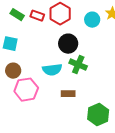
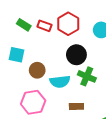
brown circle: (13, 71) -> (37, 70), moved

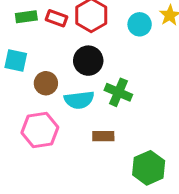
green rectangle: (24, 25) -> (26, 17), turned -40
black circle: (76, 55) -> (88, 61), moved

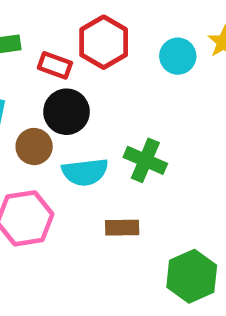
red rectangle: (56, 18) -> (55, 65), moved
black circle: (88, 61) -> (67, 112), moved

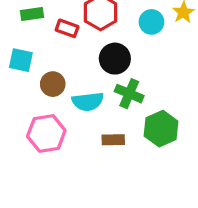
black circle: (67, 112) -> (115, 59), moved
green hexagon: (192, 276) -> (161, 129), moved

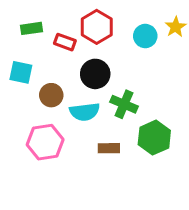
black circle: (115, 59) -> (95, 74), moved

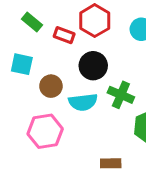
green rectangle: (32, 28) -> (32, 22), turned 48
brown rectangle: (109, 148) -> (111, 163), moved

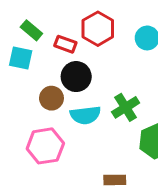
cyan square: (22, 64) -> (21, 58), moved
black circle: (93, 66) -> (76, 77), moved
green cross: (121, 95) -> (126, 107), turned 35

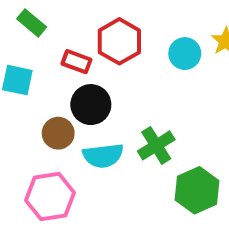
green rectangle: (31, 30) -> (32, 23), moved

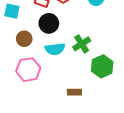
brown circle: (58, 133) -> (24, 39), moved

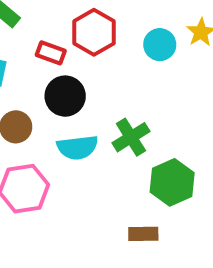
brown rectangle: (74, 92) -> (143, 234), moved

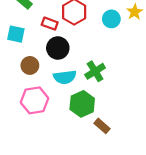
green hexagon: (172, 182) -> (82, 104), moved
brown rectangle: (143, 234) -> (102, 126), turned 42

